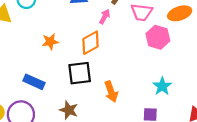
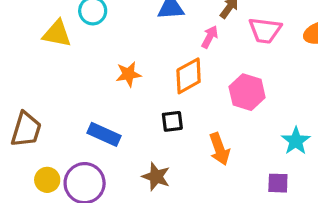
pink hexagon: (158, 37) -> (247, 92), moved
black square: (80, 73) -> (172, 121), size x0.6

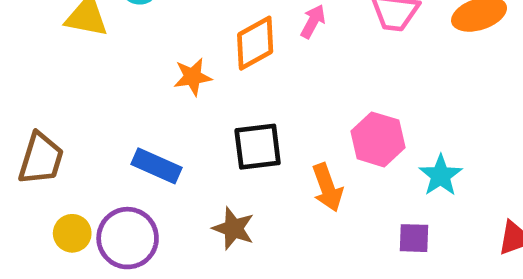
orange diamond: (189, 76) -> (255, 43), moved
pink hexagon: (247, 92) -> (378, 139), moved
black square: (172, 121) -> (258, 147), size x1.5

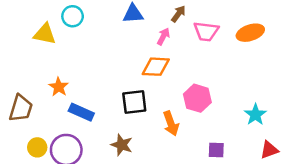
orange diamond: (255, 43) -> (156, 67), moved, turned 32
orange star: (193, 77) -> (59, 87), moved, turned -30
cyan star: (441, 176) -> (255, 115), moved

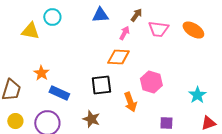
orange ellipse: (250, 33) -> (193, 30), turned 50
yellow circle: (37, 147) -> (15, 121), moved

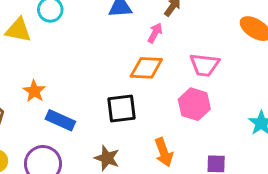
pink trapezoid: (158, 29) -> (204, 65), moved
orange arrow: (130, 102) -> (164, 152), moved

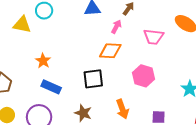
pink trapezoid: (204, 65) -> (154, 37), moved
orange star: (34, 91) -> (43, 61), moved

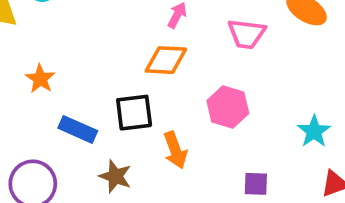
blue rectangle: (51, 87) -> (78, 129), moved
orange arrow: (122, 109) -> (175, 150), moved

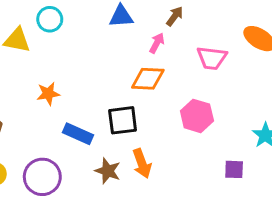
orange star: (40, 79) -> (48, 94), turned 30
orange arrow: (175, 150) -> (142, 163), moved
purple square: (256, 184) -> (234, 169), moved

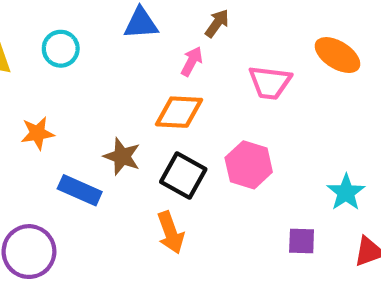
cyan circle: (50, 19) -> (61, 49), moved
black square: (123, 120) -> (183, 175), moved, turned 36
brown star: (108, 171) -> (122, 156), moved

